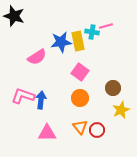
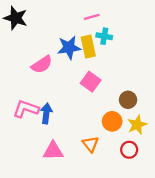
pink line: (106, 26) -> (92, 17), moved
orange circle: (80, 98) -> (112, 121), moved
red circle: (97, 130) -> (129, 150), moved

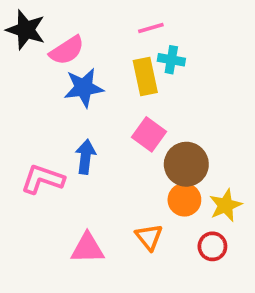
blue star: (69, 48) -> (84, 88), moved
pink semicircle: (42, 65) -> (67, 50), moved
brown circle: (128, 100) -> (186, 164), moved, size x1.5
blue arrow: (46, 113) -> (85, 157), moved

